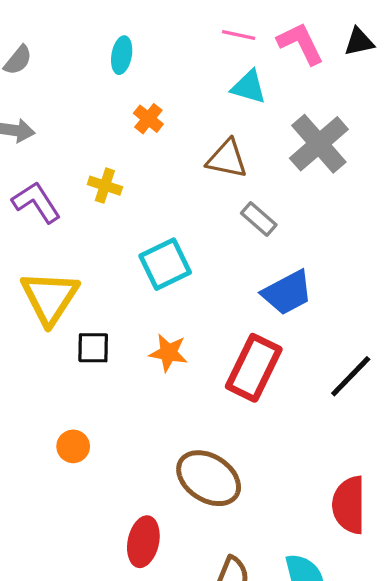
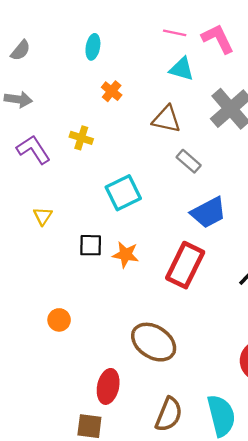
yellow triangle: (50, 298) -> (43, 216), size x0.5
black square: (93, 348) -> (91, 245), moved

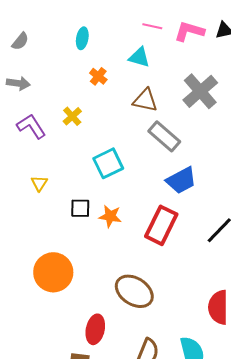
pink L-shape: (218, 39) -> (189, 31), turned -48
cyan triangle: (182, 69) -> (139, 57), moved
yellow cross: (81, 138) -> (72, 116), turned 30
gray rectangle: (189, 161) -> (164, 136), size x1.5
orange circle: (59, 320) -> (53, 272), size x2.0

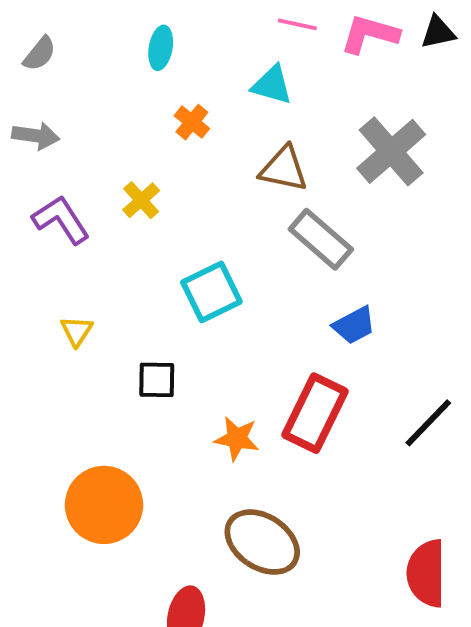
blue trapezoid: (181, 180) -> (354, 325), size x0.7
orange star: (110, 216) -> (237, 438), moved

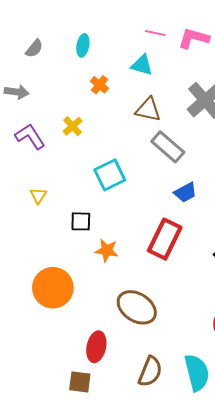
gray semicircle: (40, 54) -> (34, 49), moved
orange star: (237, 438) -> (107, 250), moved

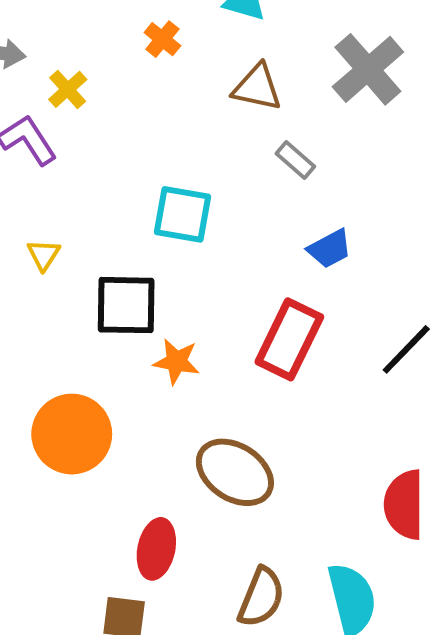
yellow cross: (73, 126) -> (68, 89), moved
gray rectangle: (168, 147) -> (295, 160), size x0.6
cyan square: (110, 175) -> (183, 214), turned 36
black square: (81, 221) -> (126, 305), size x1.6

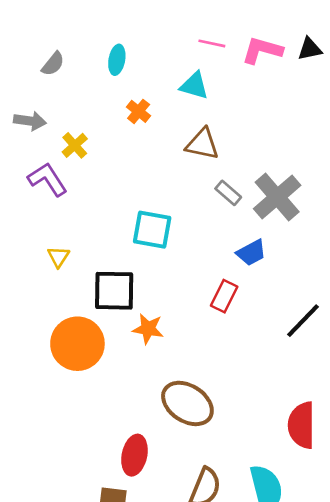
gray cross: (368, 69) -> (277, 197), moved
red rectangle: (289, 339) -> (224, 296), moved, size x0.6
orange circle: (72, 434) -> (77, 344), moved

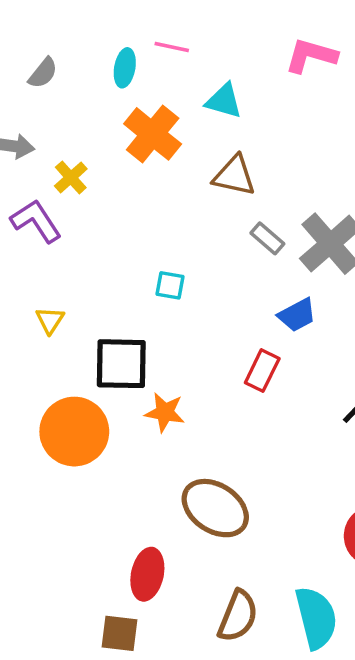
pink line: (212, 43) -> (172, 47), moved
orange cross: (139, 111) -> (153, 134), size x1.8
cyan square: (152, 230) -> (170, 285), size x0.6

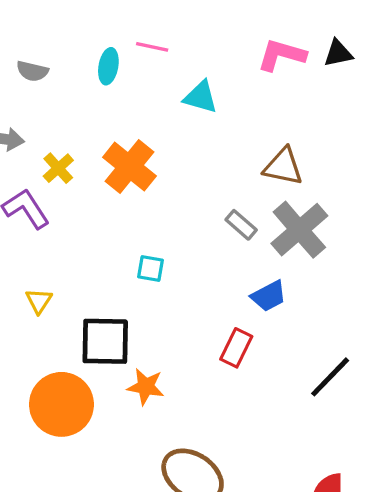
gray semicircle: (43, 73) -> (32, 71), turned 64
orange cross: (153, 134) -> (129, 167), moved
brown triangle: (234, 176) -> (283, 167), moved

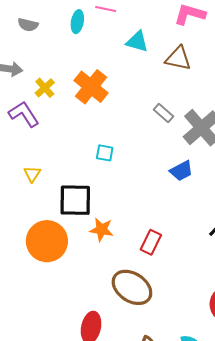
brown triangle: (283, 167) -> (178, 58), moved
gray rectangle: (241, 225) -> (164, 113), moved
red rectangle: (236, 348) -> (151, 242), moved

